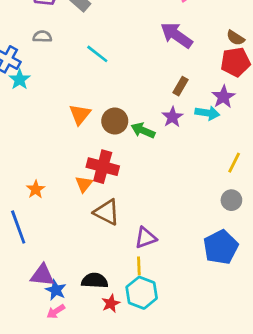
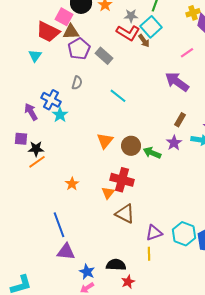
gray semicircle: (42, 37) -> (77, 83), turned 104
orange star: (36, 189) -> (72, 184), moved
purple triangle: (42, 275) -> (66, 252), moved
cyan hexagon: (142, 293) -> (184, 234), moved

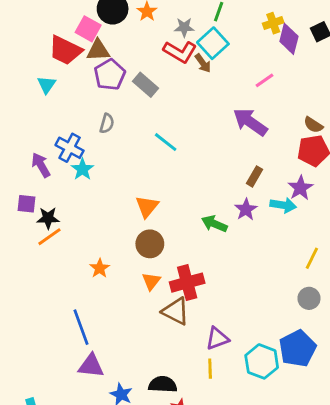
brown circle: (131, 146) -> (150, 244), moved
red cross: (122, 180) -> (187, 283), moved, turned -30
cyan hexagon: (184, 234) -> (262, 361), moved

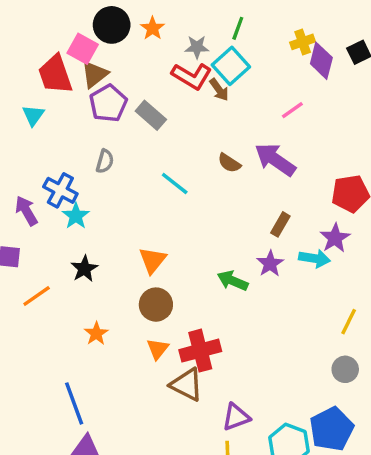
red trapezoid: (65, 50) -> (55, 74), turned 45
brown triangle: (98, 50) -> (95, 74), turned -35
brown semicircle: (313, 125) -> (229, 163), moved
black star: (48, 218) -> (84, 269), moved, turned -30

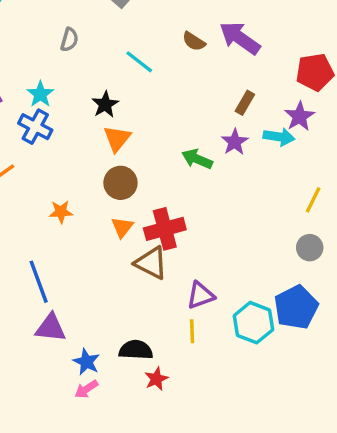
blue cross: (60, 190) -> (35, 127), moved
black star: (84, 269) -> (105, 104), moved
orange star: (96, 334) -> (61, 212), turned 30

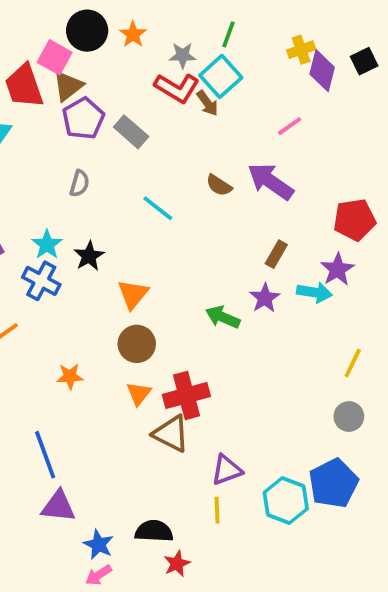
black star: (105, 104) -> (89, 256), moved

